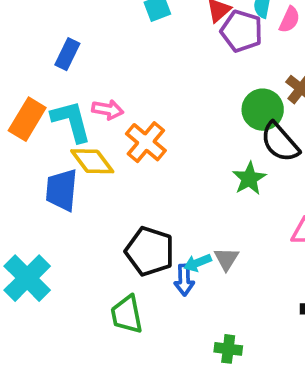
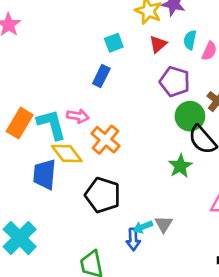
purple pentagon: (242, 31) -> (175, 82), moved
blue rectangle: (67, 54) -> (101, 76), moved
black pentagon: (150, 251) -> (103, 195), moved

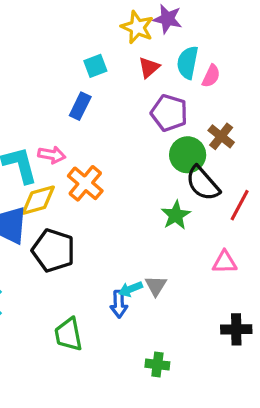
cyan semicircle: (190, 40) -> (188, 63), size x1.4
yellow diamond: (67, 154) -> (38, 200), turned -68
black pentagon: (103, 195) -> (53, 250), moved

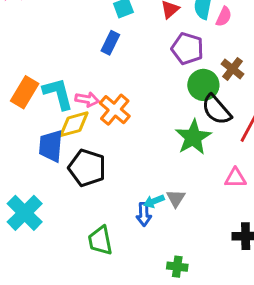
pink arrow: (52, 155) -> (87, 99), moved
green star: (176, 215) -> (193, 137), size x1.4

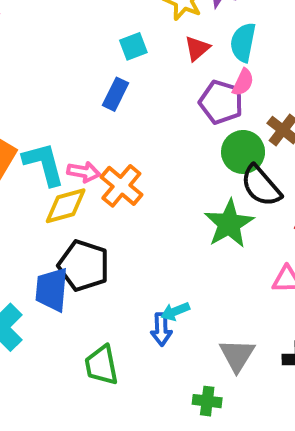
pink semicircle: (224, 17) -> (243, 82), moved
blue trapezoid: (51, 146) -> (52, 289), moved
gray triangle: (176, 198) -> (237, 355), moved, size x1.4

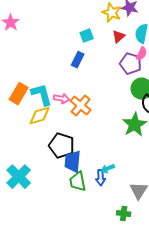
yellow diamond: (66, 206) -> (40, 116), moved
blue trapezoid: (52, 289) -> (73, 162), moved
green trapezoid: (102, 365) -> (78, 182), moved

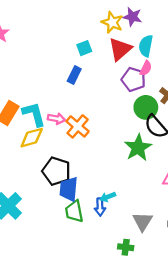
red triangle: (119, 37) -> (120, 49), size x1.6

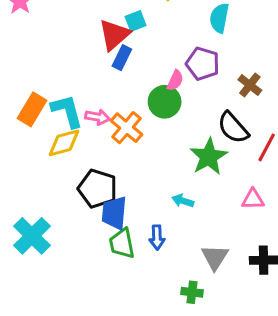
red triangle: (120, 49) -> (114, 35), moved
pink semicircle: (146, 68) -> (175, 80), moved
green circle: (146, 107) -> (165, 102), moved
cyan arrow: (108, 197) -> (183, 201), moved, turned 40

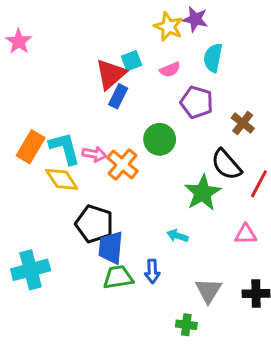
pink semicircle: (175, 80) -> (170, 70), moved, turned 42
yellow diamond: (64, 143) -> (62, 179), turned 72
cyan cross: (32, 236) -> (31, 270), turned 30
green trapezoid: (122, 243) -> (118, 277), turned 92

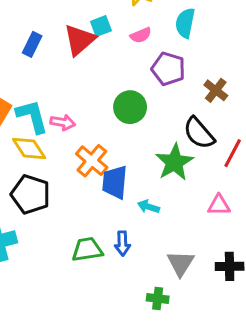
blue rectangle: (118, 96) -> (32, 44), moved
orange cross: (123, 165) -> (92, 161), moved
black pentagon: (94, 224) -> (31, 194), moved
blue trapezoid: (111, 248) -> (115, 182), moved

